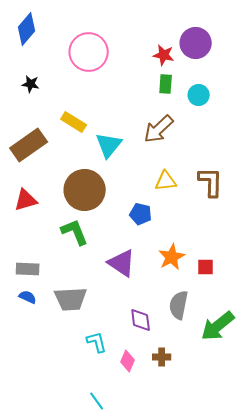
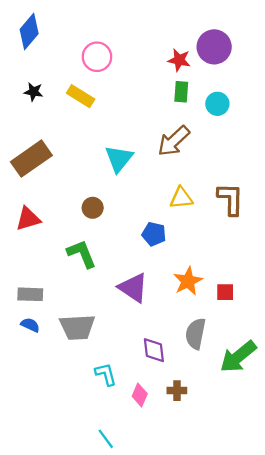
pink circle: (89, 52) -> (97, 57), size x0.7
yellow rectangle: (74, 122) -> (81, 96), moved
brown circle: (85, 190) -> (93, 208), size x0.5

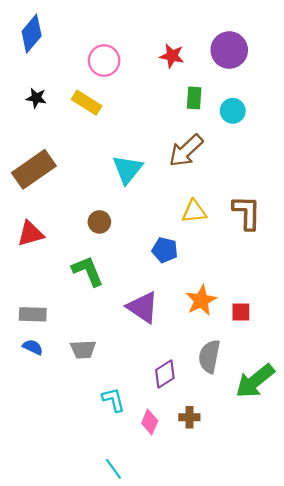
red star: (179, 60) -> (172, 56), moved
gray trapezoid: (77, 327) -> (83, 349), size x0.7
purple diamond: (154, 350) -> (165, 374), turned 64

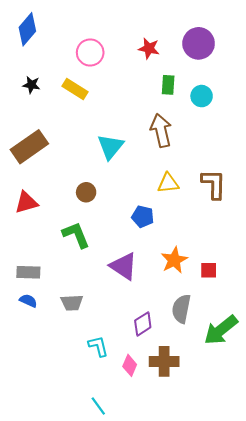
brown arrow: (186, 151) -> (161, 130), turned 120
brown cross: (189, 417) -> (164, 361), size x1.6

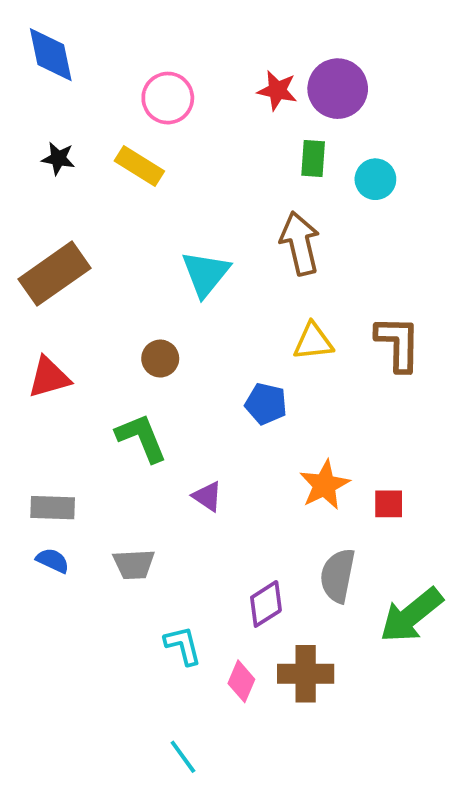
blue diamond: (27, 29) -> (51, 55), turned -52
purple circle: (199, 43) -> (338, 89), moved
purple triangle: (124, 266) -> (207, 496), moved, size x0.6

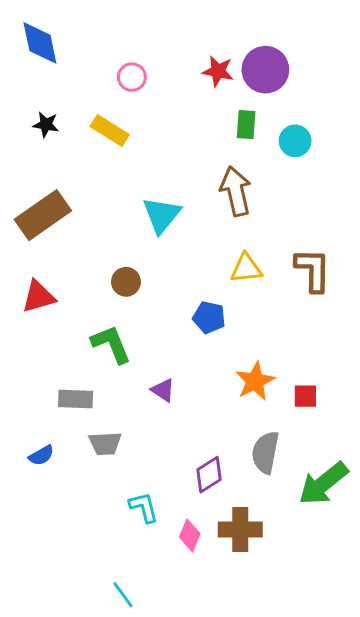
pink circle: (168, 98) -> (132, 77), size x0.7
gray rectangle: (53, 508) -> (76, 399), moved
blue semicircle: (53, 560) -> (41, 455), moved, turned 125
cyan line: (183, 757) -> (123, 595), moved

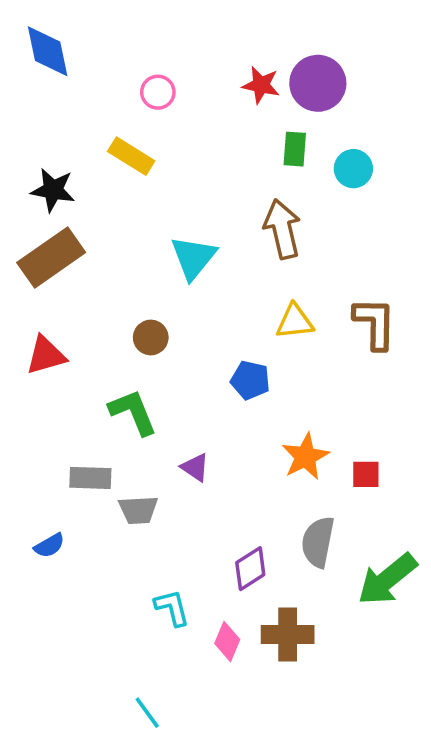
black star: (46, 125) -> (53, 190), moved, size x1.4
gray trapezoid: (105, 443) -> (138, 510), moved

